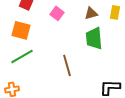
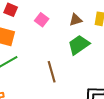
green trapezoid: (94, 38) -> (79, 45), turned 60

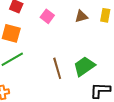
green trapezoid: (79, 45) -> (84, 66), moved

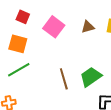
pink square: (47, 16) -> (54, 27), size x1.5

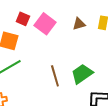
red square: (23, 17) -> (23, 19), moved

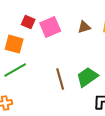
pink square: (45, 24) -> (50, 27), turned 30

